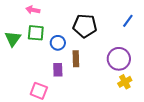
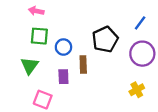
black pentagon: (85, 26) -> (105, 39), moved, turned -30
green triangle: (13, 39) -> (30, 66), moved
purple circle: (119, 59) -> (142, 54), moved

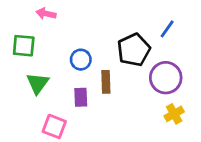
blue line: (140, 23) -> (167, 29), moved
green square: (39, 36) -> (24, 46), moved
purple circle: (142, 54) -> (166, 78), moved

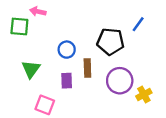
green square: (24, 46) -> (19, 27), moved
black pentagon: (134, 50) -> (110, 41), turned 30
purple circle: (166, 78) -> (120, 81), moved

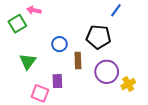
blue line: (138, 24) -> (116, 10), moved
green square: (19, 27) -> (17, 24), turned -36
purple rectangle: (67, 81) -> (57, 81), moved

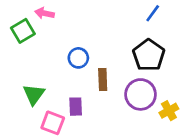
black pentagon: (98, 37) -> (149, 55), moved, turned 30
green triangle: (28, 62) -> (34, 94), moved

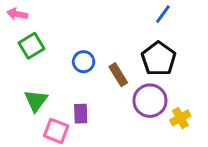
pink arrow: (45, 13) -> (17, 14), moved
green square: (23, 31) -> (32, 46), moved
brown rectangle: (103, 80) -> (118, 75), moved, turned -30

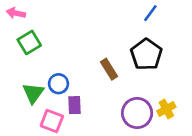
blue circle: (84, 62) -> (58, 84), moved
purple circle: (150, 101) -> (137, 113), moved

